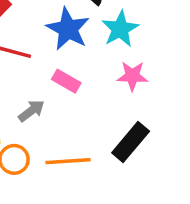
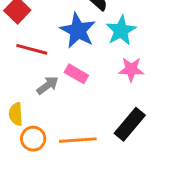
gray arrow: (31, 111) -> (48, 85), moved

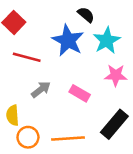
pink rectangle: (76, 74) -> (80, 93), moved

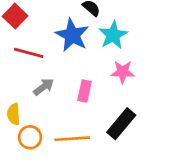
pink rectangle: (80, 93) -> (84, 91), turned 72

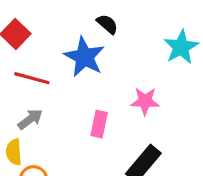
cyan star: (113, 35) -> (181, 47), moved
gray arrow: (44, 87) -> (30, 119), moved

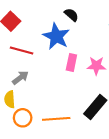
pink rectangle: (99, 124) -> (71, 62), moved

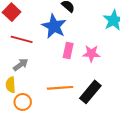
orange line: (56, 119) -> (60, 88), moved

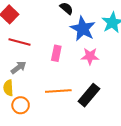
blue star: (54, 26) -> (83, 29), moved
pink rectangle: (68, 50) -> (56, 53), moved

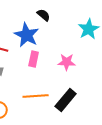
blue star: (83, 29) -> (27, 35), moved

